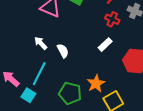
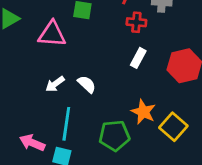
white arrow: (41, 43) -> (55, 84), turned -64

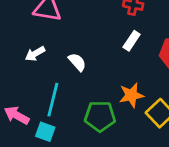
white arrow: (55, 84) -> (35, 54), moved
orange star: (143, 112) -> (131, 95), turned 30

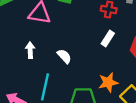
white arrow: (35, 54) -> (30, 50), turned 119

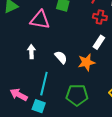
orange star: (108, 82) -> (86, 62), moved

